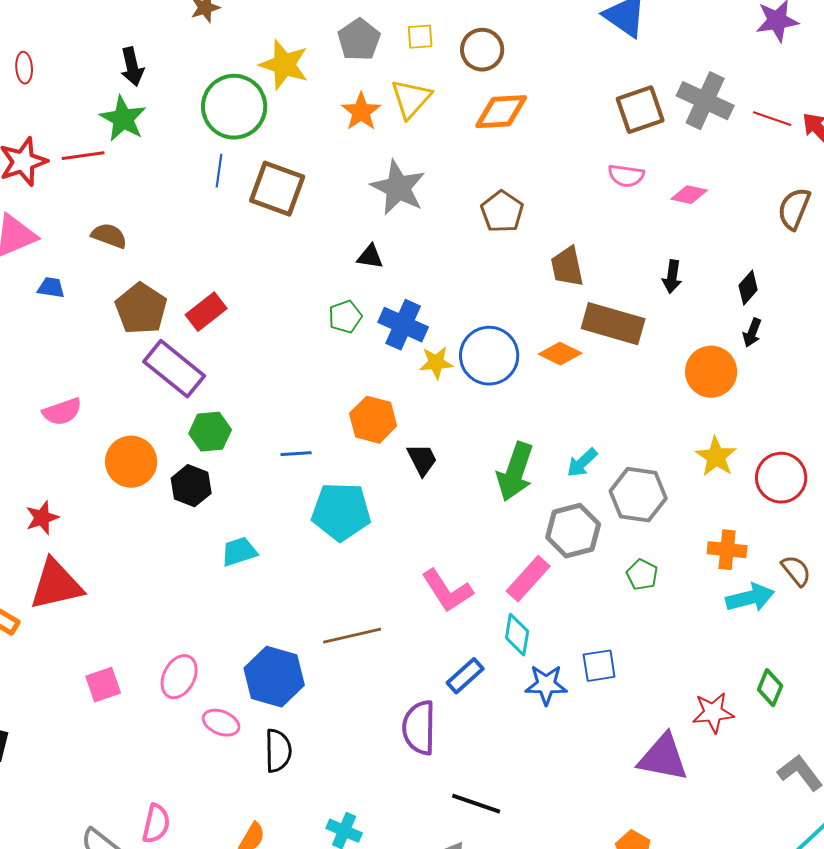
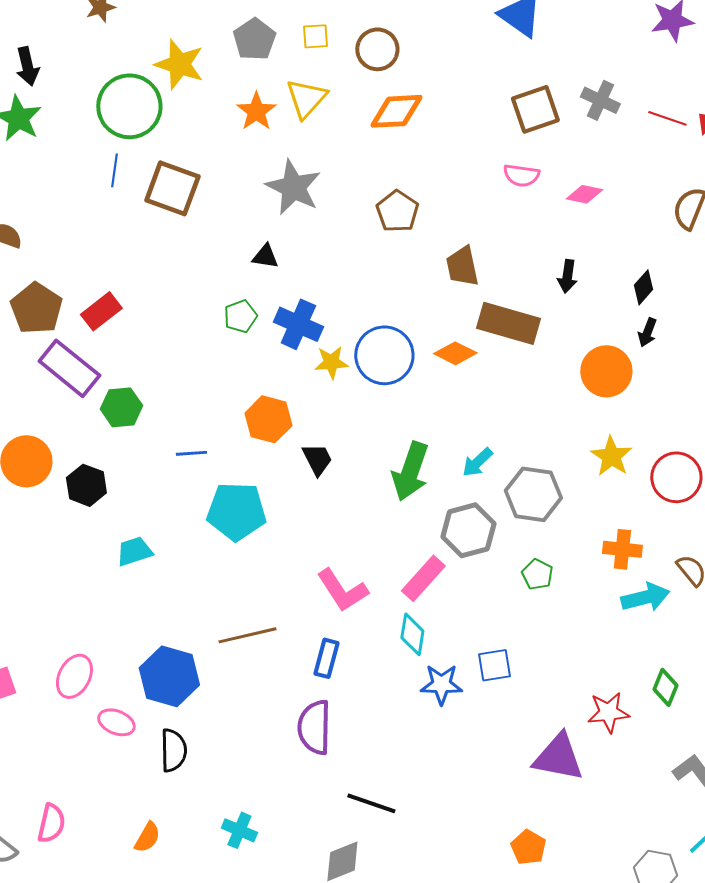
gray cross: (705, 101) -> (600, 100), size x0.7
green hexagon: (210, 432) -> (121, 407), moved
blue rectangle: (465, 676) -> (326, 658), moved, turned -33

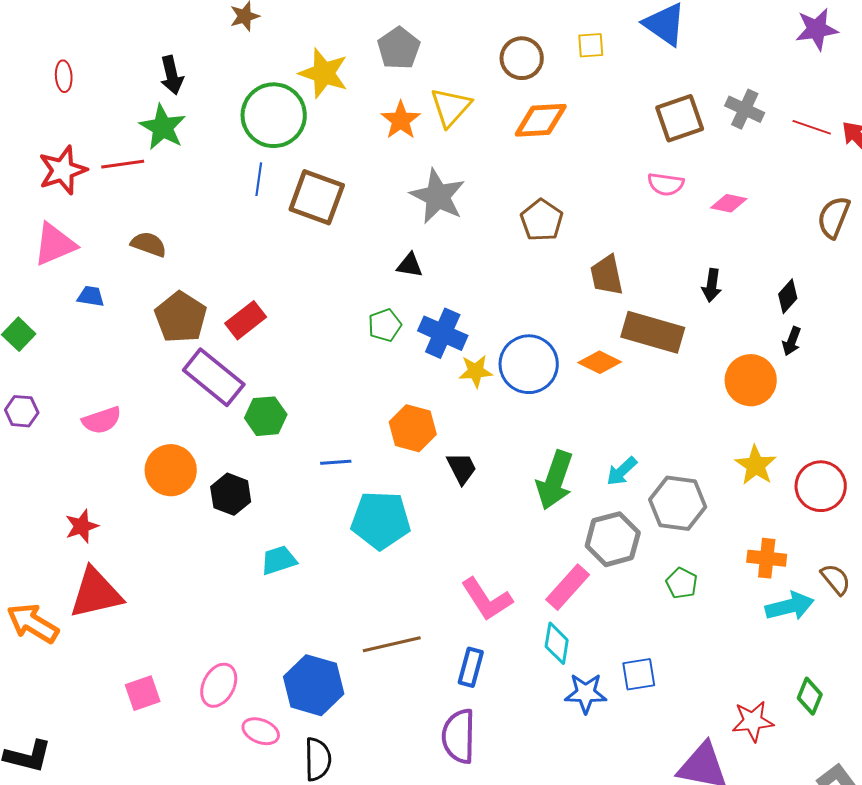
yellow square: (315, 36) -> (591, 45), moved

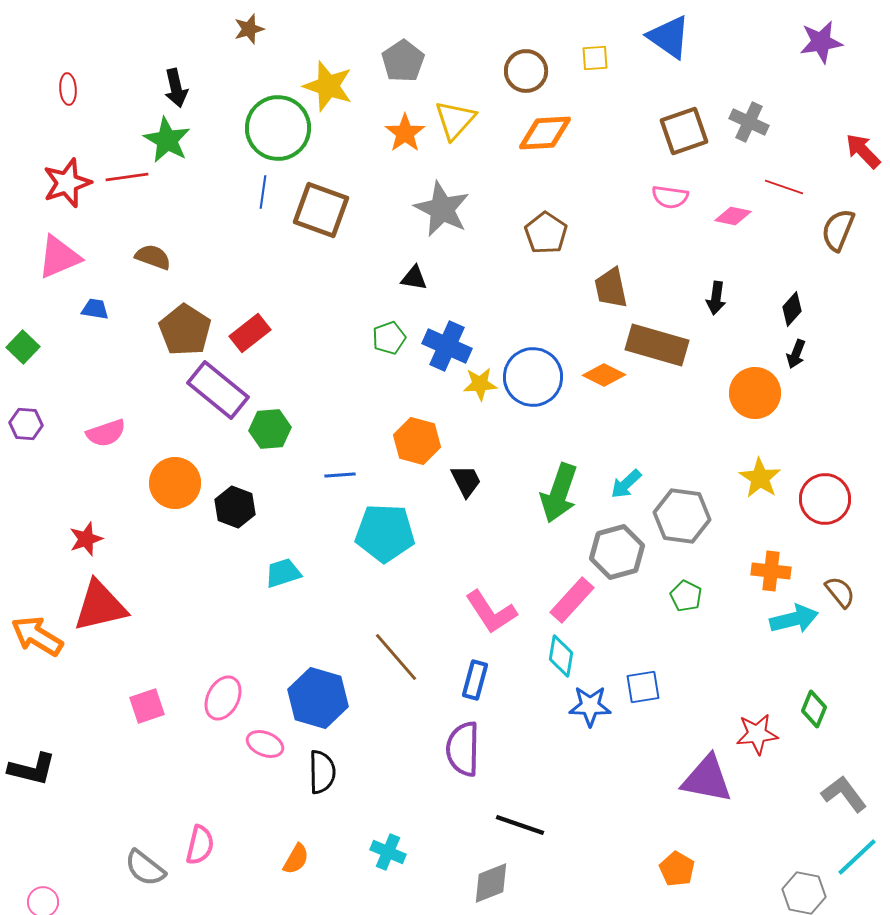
red line: (812, 127) -> (784, 187), moved
brown line: (392, 644) -> (396, 657), turned 62

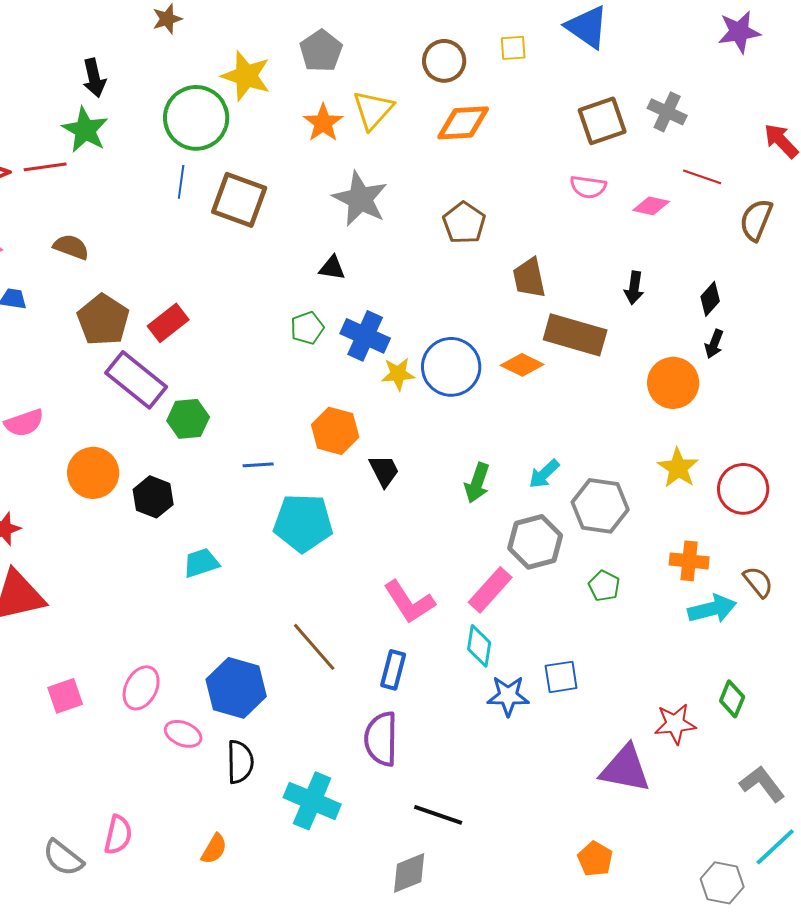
green arrow: (559, 493) -> (477, 483), size x0.7
cyan cross: (388, 852) -> (312, 801), moved, size x1.6

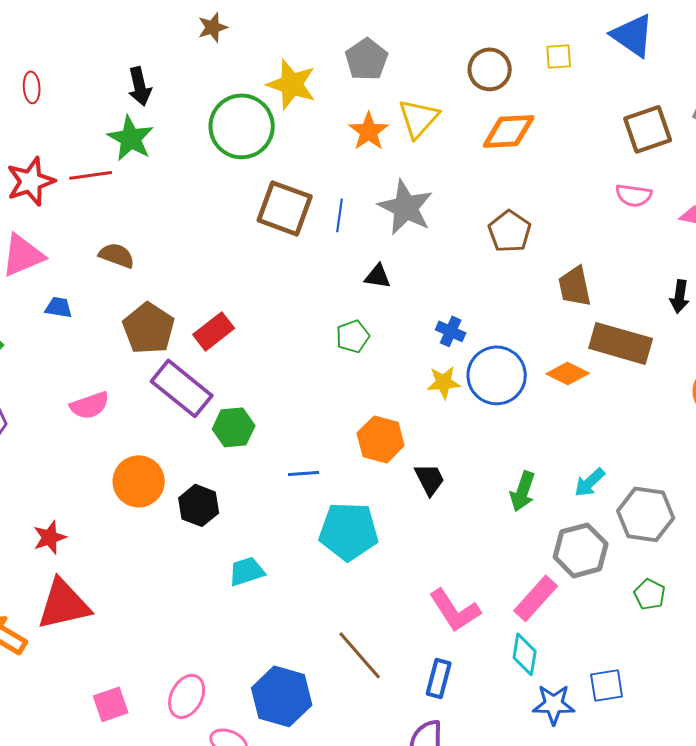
blue line: (181, 182) -> (340, 215), moved
blue cross: (365, 336) -> (451, 331), moved, size x0.6
pink semicircle: (24, 423) -> (90, 405), moved

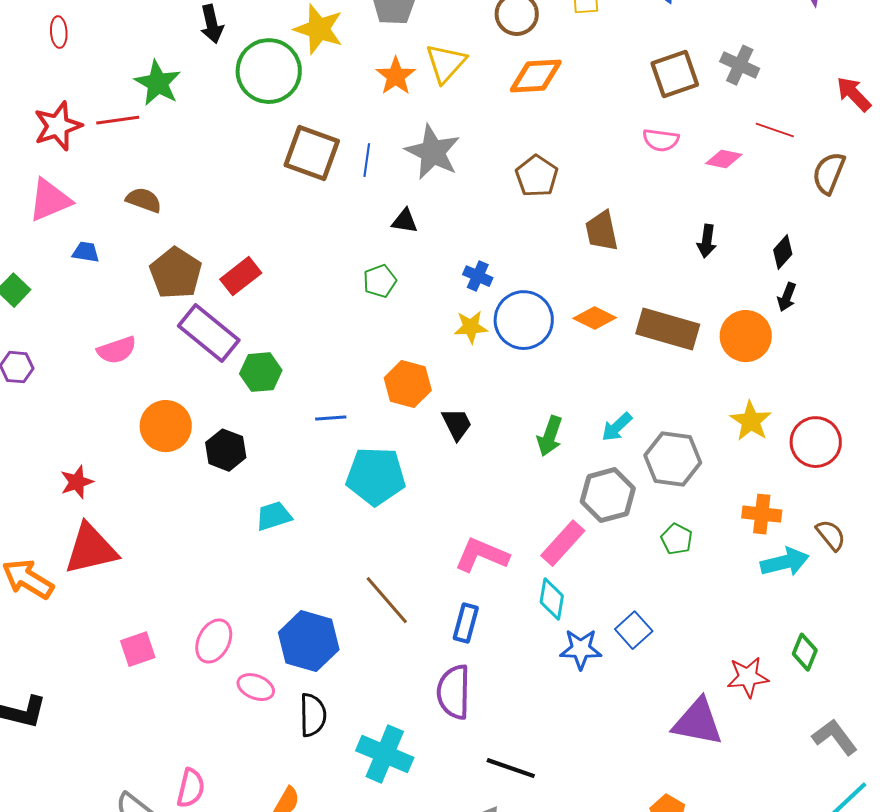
black arrow: (140, 86) -> (212, 24), moved
brown rectangle: (621, 343) -> (668, 329), moved
pink L-shape: (455, 610) -> (482, 555), turned 146
blue square: (607, 685) -> (634, 630), turned -33

